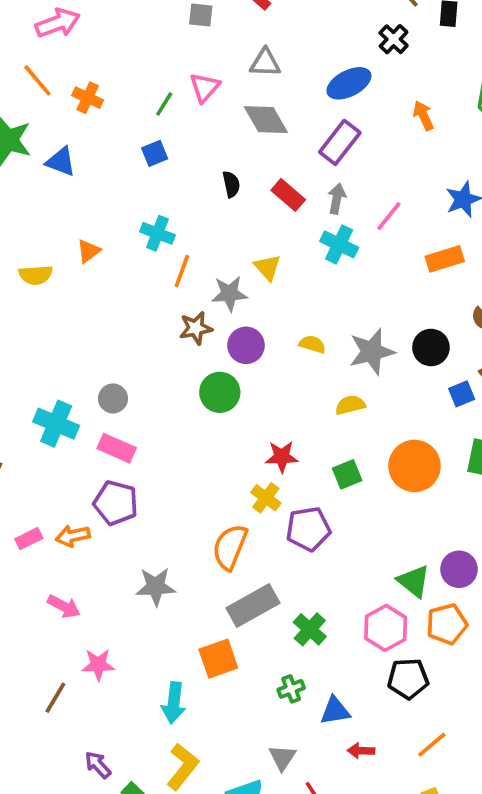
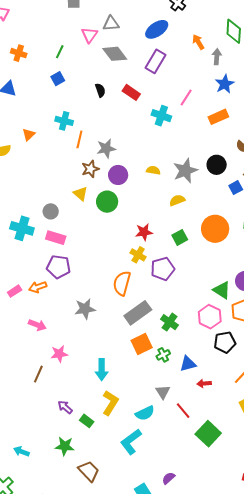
pink triangle: (205, 87) -> (89, 35), moved
gray arrow: (337, 199) -> (217, 57), moved
yellow triangle: (268, 267) -> (80, 194), moved
orange square: (218, 659) -> (142, 344), moved

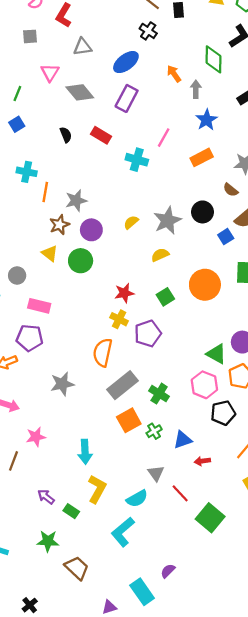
gray triangle: (111, 24) -> (82, 47), moved
yellow semicircle: (153, 170) -> (131, 222), turned -48
pink rectangle: (56, 238) -> (39, 306), moved

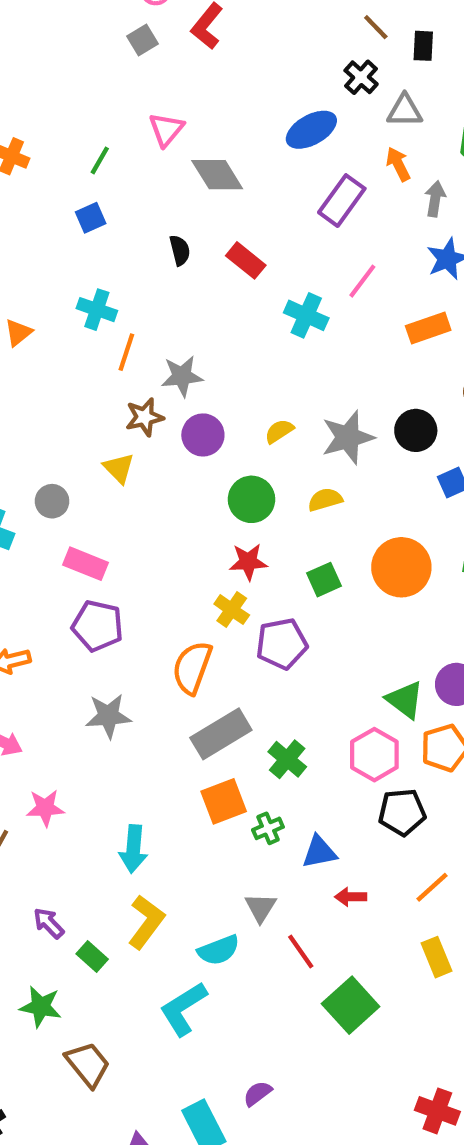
gray square: (30, 36) -> (142, 40), moved, turned -35
gray triangle: (82, 47) -> (405, 111), moved
purple rectangle: (127, 98) -> (342, 201), moved
green circle: (81, 261) -> (251, 499), moved
purple pentagon: (30, 338) -> (98, 626), moved

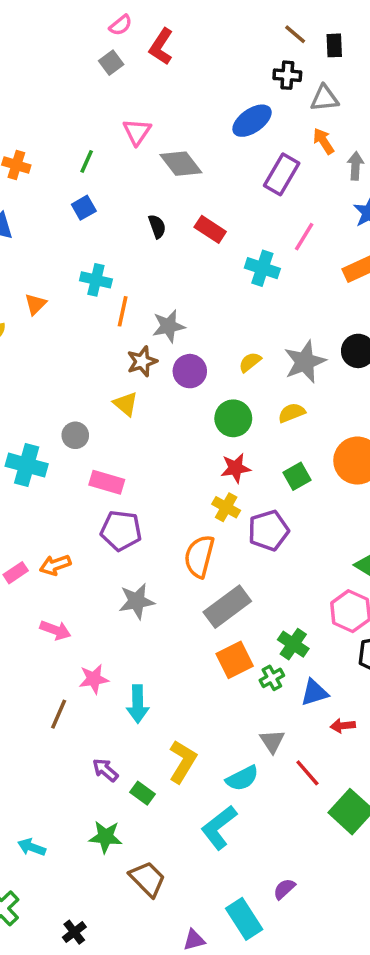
black cross: (361, 77) -> (287, 75), turned -32
green cross: (287, 759) -> (293, 644), moved
cyan arrow: (133, 849) -> (138, 704), moved

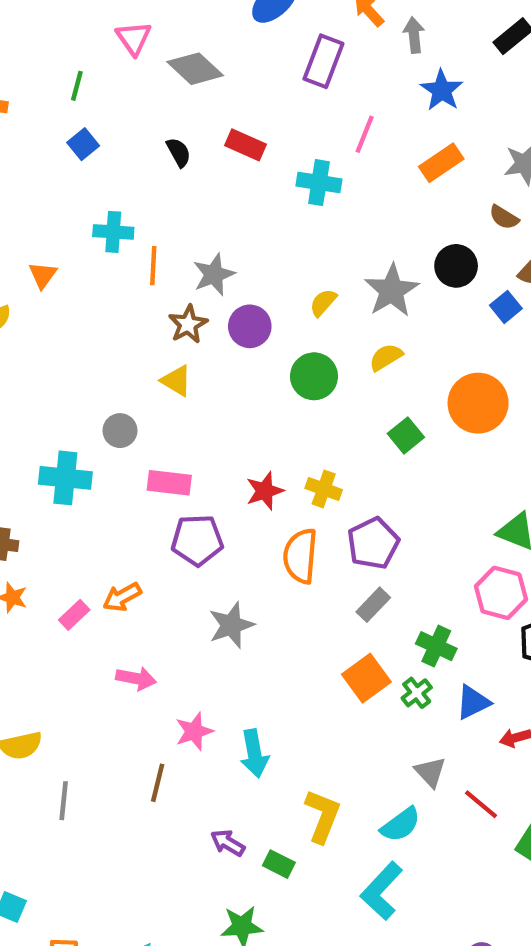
red star: (236, 468) -> (265, 491), moved
purple pentagon: (268, 530) -> (373, 543), moved
gray rectangle: (227, 607) -> (373, 605), moved, size x0.6

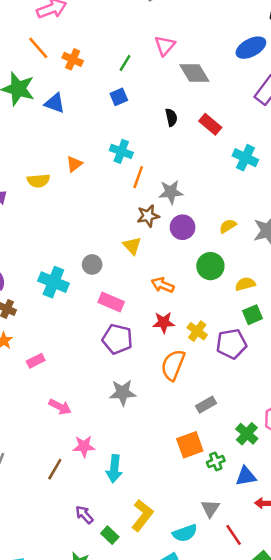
yellow semicircle: (386, 357) -> (245, 284), moved
purple pentagon: (373, 543) -> (231, 344), moved
orange arrow: (122, 597) -> (163, 285), moved, turned 35
green cross: (436, 646) -> (247, 434), moved

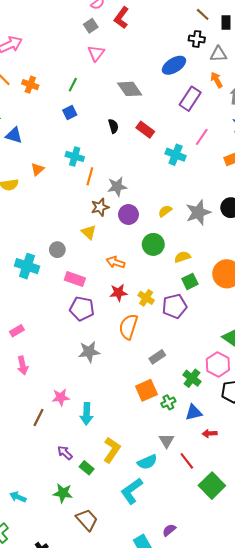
pink triangle: (165, 46) -> (96, 53), moved
blue triangle: (55, 103) -> (14, 135), moved
pink arrow: (60, 407) -> (23, 365), moved, turned 54

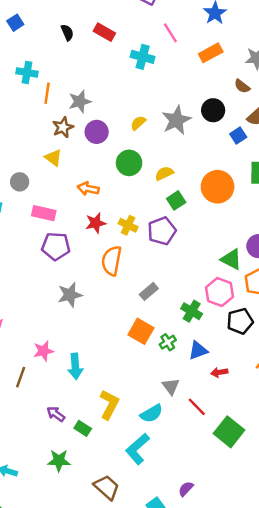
pink line: (202, 137) -> (170, 33), turned -60
orange square: (146, 390) -> (141, 331), turned -30
brown trapezoid: (87, 520) -> (107, 487), moved

